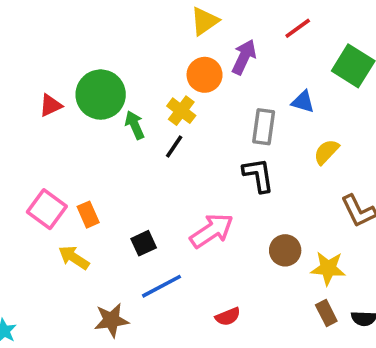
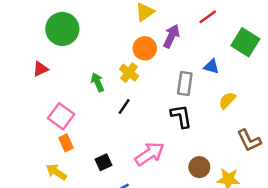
green circle: (101, 95) -> (62, 29), moved
black line: (174, 146) -> (124, 107), moved
pink square: (47, 209) -> (61, 116), moved

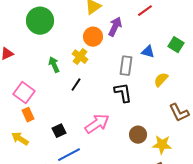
green circle: (62, 29) -> (40, 21), moved
green square: (245, 42) -> (176, 45), moved, size x0.7

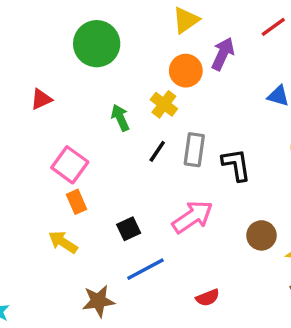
gray rectangle: (126, 66) -> (194, 150), moved

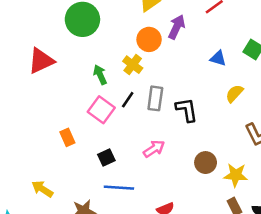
red triangle: (41, 99) -> (41, 61), size x1.6
pink square: (70, 165) -> (101, 110), moved
pink arrow: (193, 217) -> (154, 149), size x0.7
yellow arrow: (63, 242) -> (42, 189), moved
blue line: (145, 269) -> (119, 188), turned 32

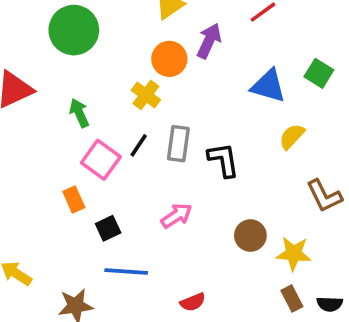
blue triangle: (218, 58) -> (268, 86), size x1.5
green arrow: (100, 75) -> (79, 113), moved
orange rectangle: (67, 137) -> (74, 199), moved

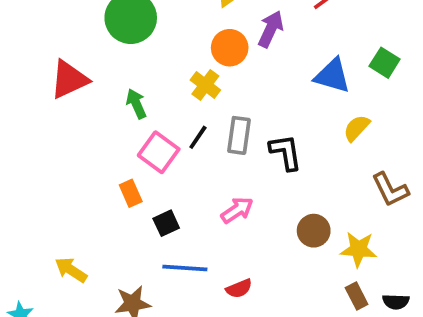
red semicircle: (193, 302) -> (239, 289), moved

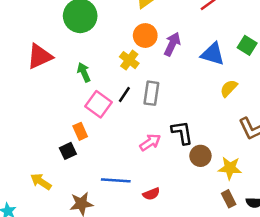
purple arrow: (271, 29) -> (172, 44), moved
black L-shape: (286, 152) -> (182, 133), moved
black square: (166, 223) -> (68, 151), moved

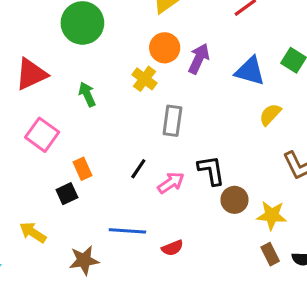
black line: (124, 94) -> (138, 169), moved
pink square: (99, 104) -> (42, 135), moved

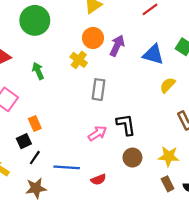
black line: (138, 169) -> (35, 158), moved
brown circle: (234, 200) -> (132, 158), moved

